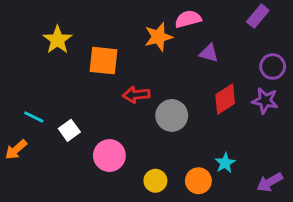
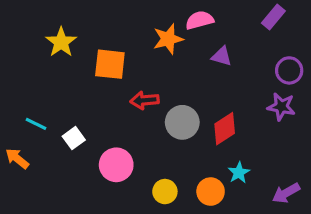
red diamond: (225, 99) -> (225, 129), moved
orange arrow: (16, 150) -> (17, 159), turned 80

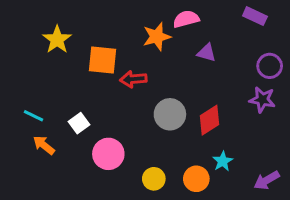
purple rectangle: (273, 17) -> (255, 16), turned 75
red arrow: (144, 100) -> (133, 79), moved
white square: (74, 138) -> (79, 123), moved
orange arrow: (17, 159) -> (44, 145), moved

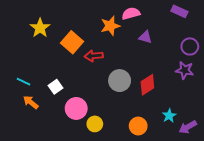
orange square: (102, 60) -> (72, 42), turned 35
cyan star: (223, 161) -> (169, 116), moved
yellow circle: (154, 179) -> (95, 124), moved

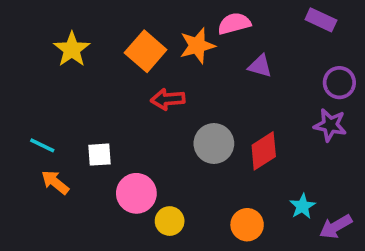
orange square: (72, 42) -> (146, 51), moved
white square: (56, 87) -> (99, 155), turned 32

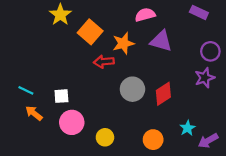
orange star: (197, 46) -> (123, 43), moved
yellow star: (72, 49) -> (60, 15), moved
purple triangle: (260, 66) -> (161, 41), size x1.5
purple star: (330, 125) -> (205, 78), turned -30
pink circle: (136, 193) -> (72, 122), moved

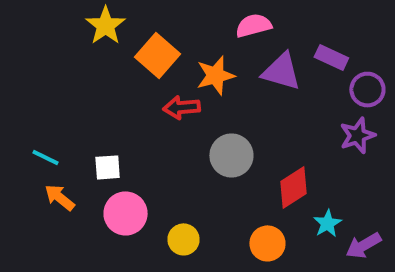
purple rectangle: (199, 12) -> (331, 58), moved
red diamond: (163, 94) -> (293, 187), moved

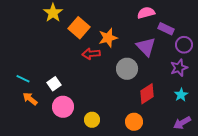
pink semicircle: (253, 26) -> (146, 13), moved
purple triangle: (281, 72) -> (146, 47), moved, turned 30
gray circle: (231, 155) -> (127, 69), moved
white square: (108, 167) -> (54, 84), turned -32
cyan star: (327, 223) -> (181, 95), moved

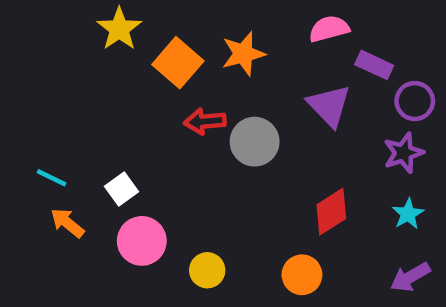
orange star: (108, 38) -> (243, 54), moved
gray circle: (127, 69) -> (255, 142), moved

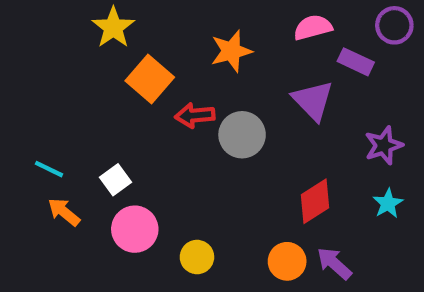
orange square: (178, 63) -> (150, 79), moved
purple circle: (415, 101) -> (394, 25), moved
purple arrow: (410, 277) -> (334, 263), moved, turned 72

